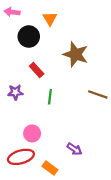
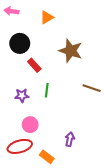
orange triangle: (50, 19) -> (47, 17), turned 32
black circle: (29, 37) -> (20, 43), moved
purple star: (15, 92) -> (22, 95), moved
purple arrow: (74, 149) -> (70, 139), turned -112

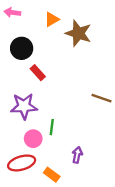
brown star: (71, 51) -> (78, 33), moved
green line: (47, 90) -> (52, 127), moved
purple star: (22, 95) -> (24, 106), size x1.6

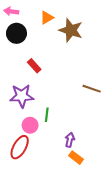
black circle: (22, 48) -> (16, 33), moved
red ellipse: (22, 163) -> (20, 147), turned -45
orange rectangle: (52, 175) -> (76, 158), moved

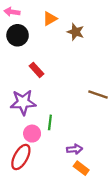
brown star: (71, 30) -> (76, 32), size x0.7
purple arrow: (70, 140) -> (74, 149), turned 72

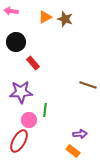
brown star: (76, 32) -> (65, 19), moved
black circle: (18, 35) -> (16, 42), moved
purple arrow: (74, 149) -> (80, 134), moved

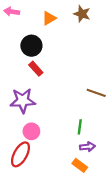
brown star: (65, 19) -> (82, 14), moved
black circle: (16, 42) -> (31, 46), moved
green line: (45, 110) -> (80, 127), moved

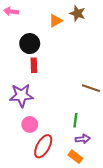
orange triangle: (49, 18) -> (56, 21), moved
red rectangle: (36, 69) -> (34, 65), turned 40
red ellipse: (20, 154) -> (43, 146), moved

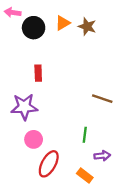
brown star: (77, 13) -> (87, 26), moved
black circle: (30, 44) -> (34, 28), moved
purple arrow: (83, 139) -> (102, 156), moved

